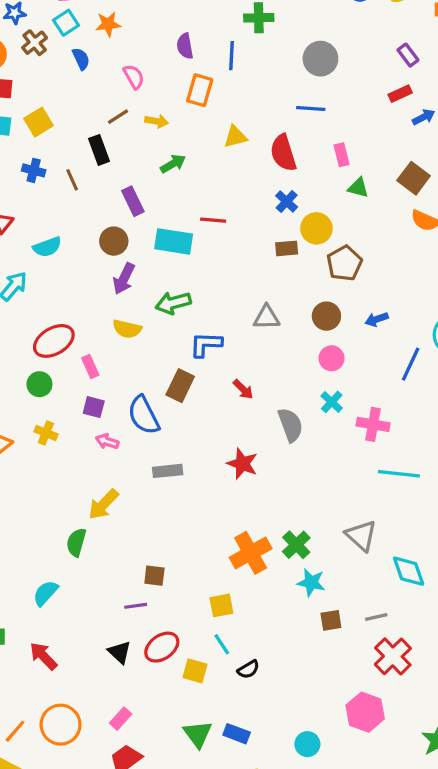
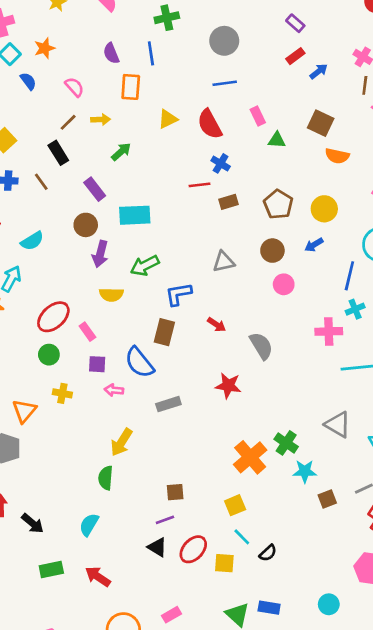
red line: (213, 220) -> (200, 185), moved
yellow circle: (316, 228) -> (324, 209), moved
cyan cross: (332, 402) -> (355, 309), moved, turned 36
black triangle: (120, 652) -> (157, 547), moved
pink rectangle: (121, 719) -> (172, 615), turned 30

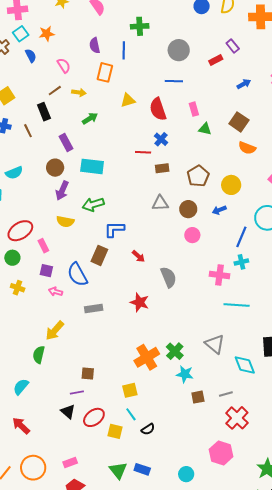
red rectangle: (295, 56) -> (216, 60), moved
gray triangle: (224, 262) -> (160, 203), moved

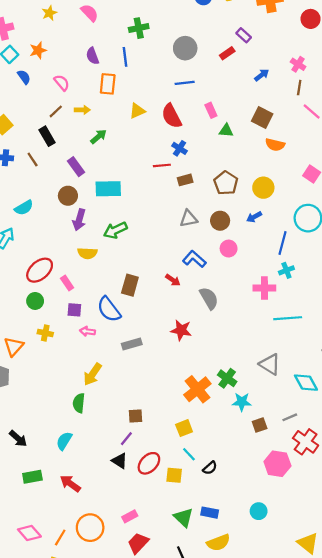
blue L-shape: (114, 229) -> (194, 259), moved, turned 50
purple line: (77, 392) -> (126, 439), turned -32
pink hexagon: (221, 453) -> (277, 464), moved

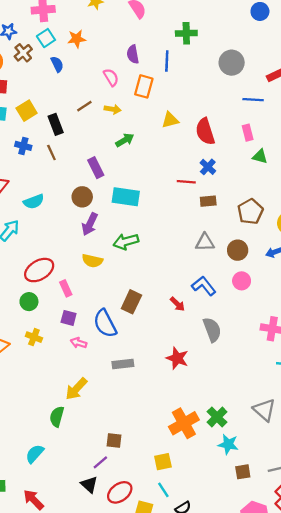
pink semicircle: (62, 83) -> (111, 77), moved
blue line: (185, 83) -> (253, 100), moved
black rectangle: (47, 136) -> (56, 124), moved

